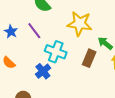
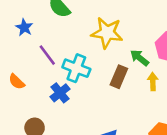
purple line: (34, 31) -> (47, 55), moved
blue star: (11, 32) -> (24, 27), moved

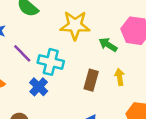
brown rectangle: (119, 77) -> (91, 80), moved
yellow arrow: (153, 81) -> (120, 77), moved

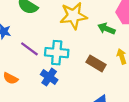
brown rectangle: (91, 80) -> (96, 63), turned -66

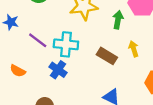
green arrow: (106, 29) -> (118, 20), turned 77

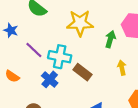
brown rectangle: (107, 56) -> (83, 72), moved

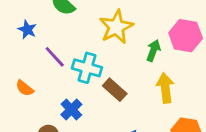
yellow star: (80, 23) -> (116, 27), turned -30
yellow arrow: (122, 68) -> (165, 88), size x1.5
blue cross: (50, 79) -> (71, 109), moved

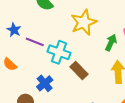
blue star: (27, 30) -> (14, 30), moved
purple line: (55, 57) -> (35, 42), turned -30

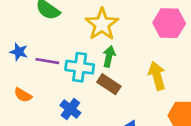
green arrow: (111, 43) -> (109, 57), moved

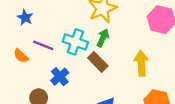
purple line: (47, 61) -> (43, 45), moved

